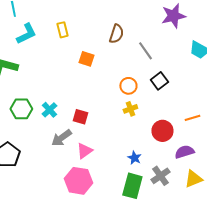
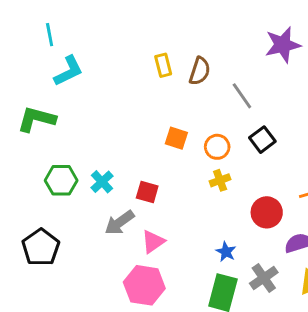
yellow rectangle: (62, 30) -> (163, 65), moved
orange square: (86, 59) -> (176, 138), moved

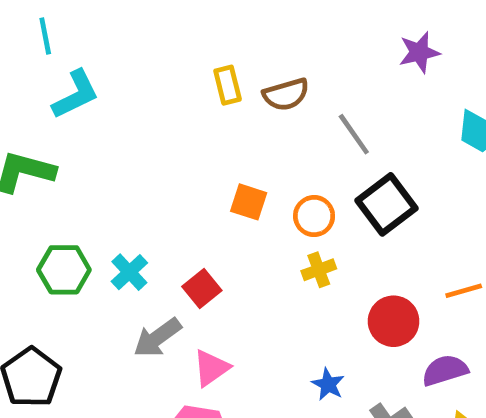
purple star: (283, 45) -> (419, 52), size x0.7
brown semicircle: (200, 71) -> (286, 94), turned 56
black square: (262, 140) -> (387, 204), size x1.4
red square: (147, 192) -> (202, 288), turned 35

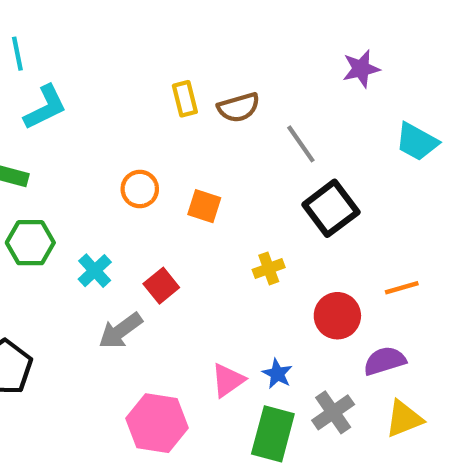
orange circle: (314, 216) -> (140, 189), moved
green hexagon: (64, 270) -> (30, 243), moved
pink triangle: (211, 368) -> (228, 380), moved

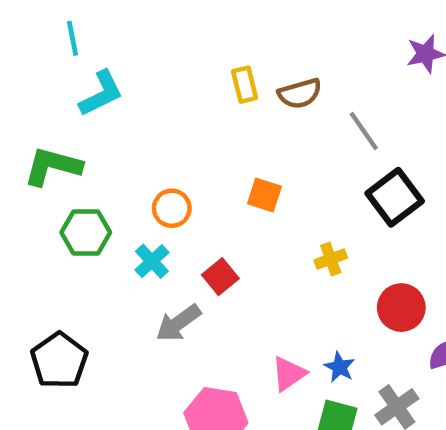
orange circle: (140, 189) -> (172, 208), moved

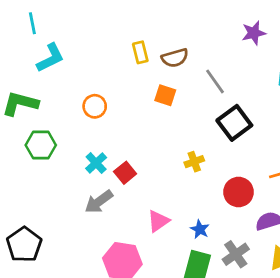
orange square: (264, 195) -> (165, 95), moved
orange circle: (172, 208) -> (95, 106), moved
cyan cross: (152, 261) -> (96, 163), moved
black pentagon: (59, 360) -> (24, 245), moved
pink triangle: (289, 374) -> (158, 221), moved

